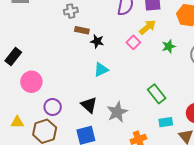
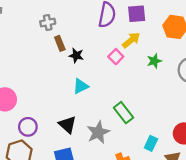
brown rectangle: (82, 30) -> (60, 43), turned 56
green rectangle: (157, 94) -> (123, 113), moved
cyan rectangle: (166, 122) -> (151, 143), turned -56

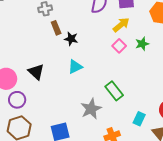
pink square: (116, 57) -> (119, 46), moved
black triangle: (67, 125) -> (36, 72), moved
purple circle: (28, 127) -> (17, 100), moved

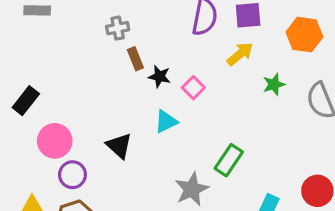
pink square: (119, 46) -> (193, 88), moved
black triangle: (36, 72) -> (119, 146), moved
green rectangle: (114, 91) -> (229, 160), turned 72

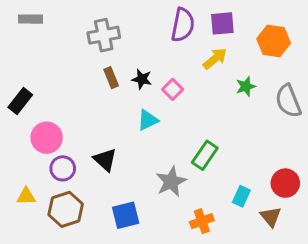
gray cross: (118, 28) -> (104, 35), size x1.5
brown rectangle: (135, 59) -> (111, 78), moved
black triangle: (119, 146) -> (105, 160), moved

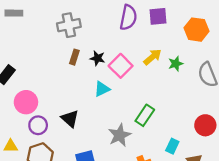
yellow arrow: (215, 59) -> (153, 57), moved
brown rectangle: (111, 78) -> (74, 57), turned 40
pink square: (173, 89) -> (121, 66), size x1.5
red circle: (285, 183) -> (205, 125), moved

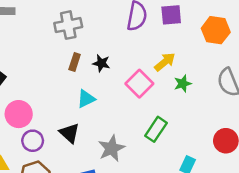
green star: (176, 64) -> (183, 84), moved
pink square: (121, 66) -> (139, 84), moved
cyan triangle: (102, 89) -> (86, 99), moved
gray star: (120, 135) -> (111, 148), moved

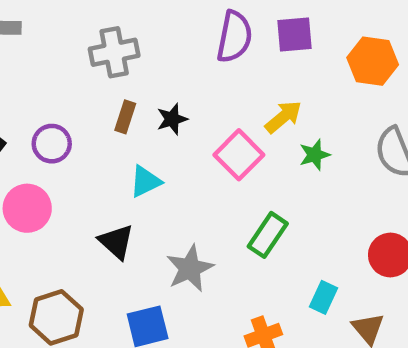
black star: (101, 63) -> (172, 119), turned -30
purple circle: (33, 141) -> (52, 144), moved

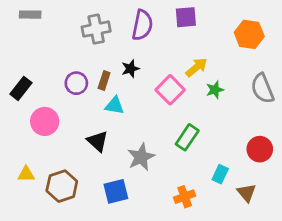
purple square: (295, 34) -> (186, 17), moved
purple semicircle: (234, 37) -> (142, 25), moved
brown rectangle: (125, 117) -> (104, 81), moved
purple circle: (52, 144) -> (76, 83), moved
cyan triangle: (145, 181) -> (115, 106), turned 36

